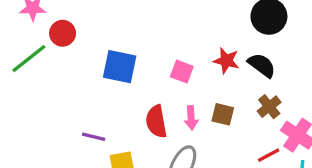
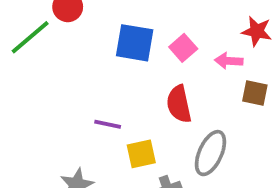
pink square: (182, 72) -> (183, 48), moved, turned 30
pink arrow: (191, 118) -> (229, 61), moved, turned 100

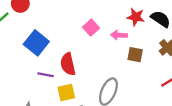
blue square: (135, 43) -> (36, 43), moved, turned 30
red semicircle: (179, 104) -> (68, 64), moved

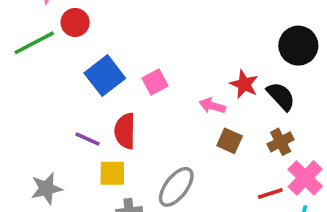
pink square: (91, 28) -> (155, 82), moved
blue square: (36, 43) -> (105, 76), moved

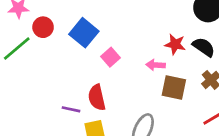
blue square: (105, 76) -> (84, 33), moved
brown square: (230, 141) -> (174, 87), size x1.4

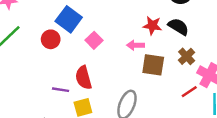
red circle: (43, 27) -> (51, 39), moved

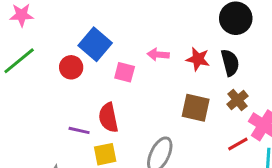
black semicircle: (178, 27) -> (230, 63), turned 40
pink square: (94, 40) -> (125, 72), turned -35
pink arrow: (136, 45) -> (158, 55), moved

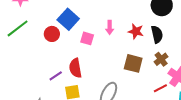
pink arrow: (158, 55) -> (110, 27), turned -96
purple line: (79, 130) -> (56, 76), turned -48

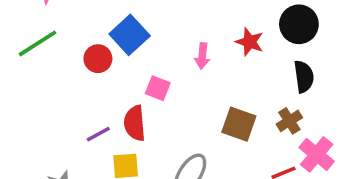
red star: (136, 31) -> (250, 42), moved
black semicircle: (157, 34) -> (304, 77), moved
pink square: (87, 38) -> (158, 88), moved

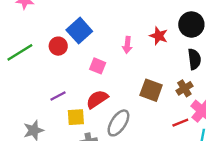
green line: (38, 43) -> (20, 52), moved
red semicircle: (135, 123) -> (97, 99), moved, turned 60

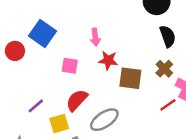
red star: (159, 36) -> (108, 60), moved
red circle: (58, 46) -> (15, 51), moved
gray ellipse: (118, 123) -> (104, 120), turned 36

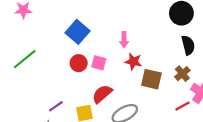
red circle: (15, 51) -> (79, 63), moved
purple line: (36, 106) -> (56, 106), moved

